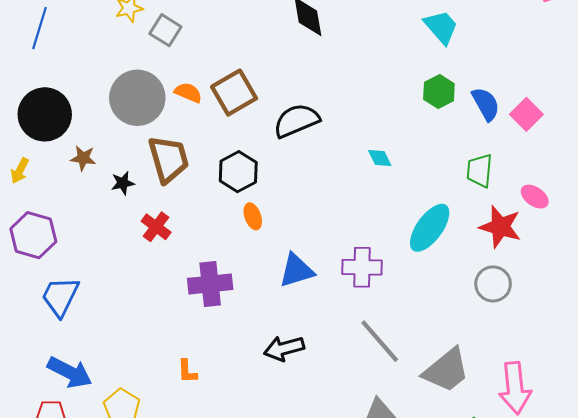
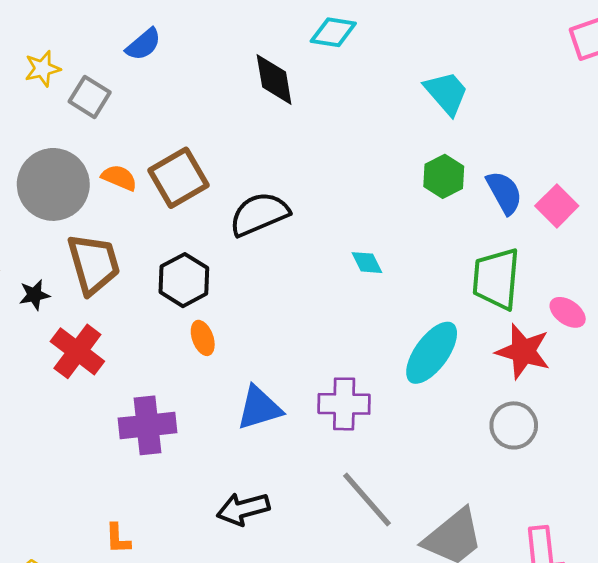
green trapezoid: (480, 171) -> (496, 279), size x1.4
red cross: (156, 227) -> (77, 351), size x1.4

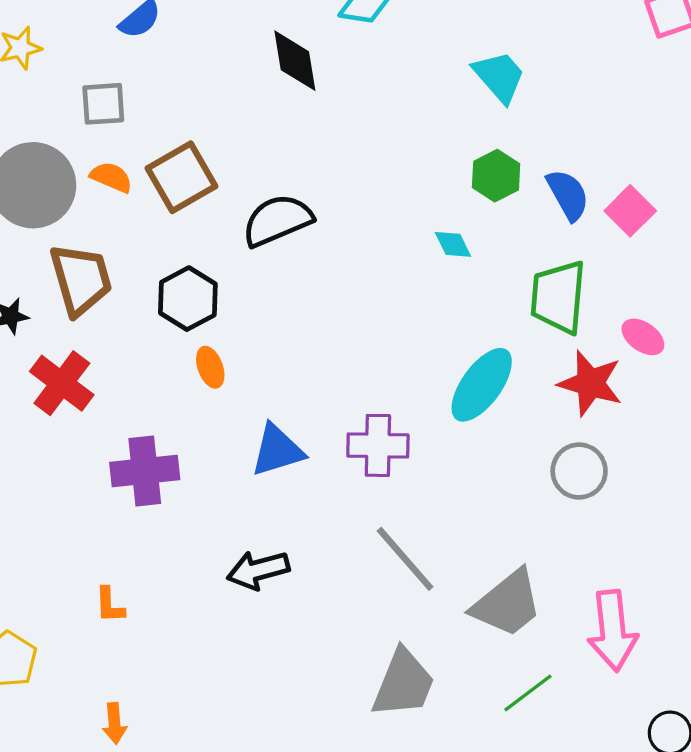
gray square: (90, 97) -> (103, 104), moved, turned -36
cyan diamond: (367, 263) -> (453, 244), moved

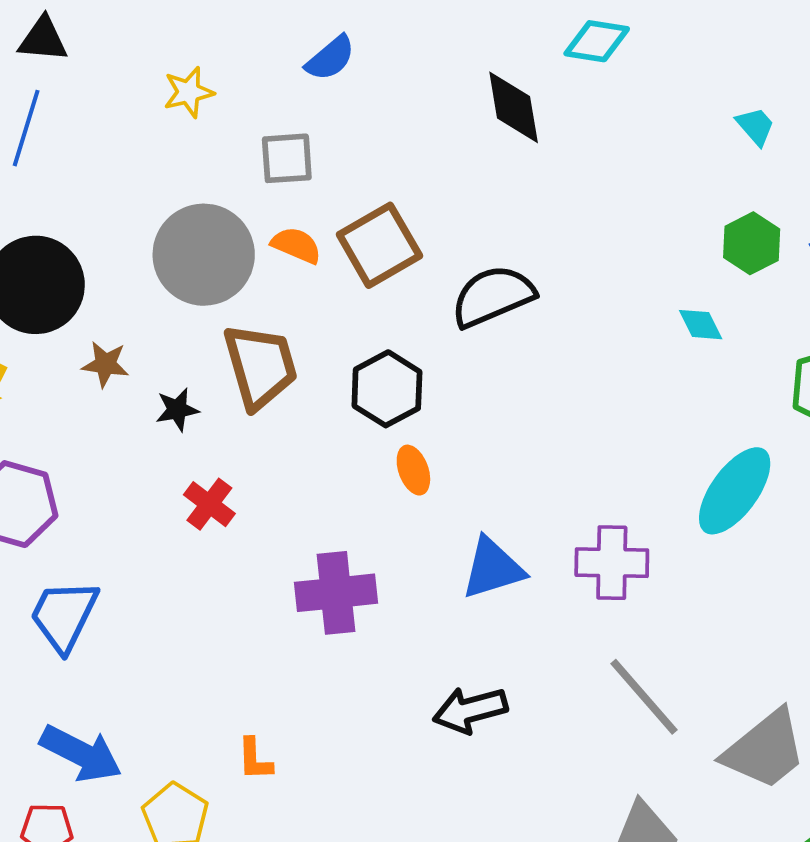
cyan trapezoid: (499, 77) -> (755, 126), size x0.6
red cross: (62, 383) -> (209, 504), moved, size x0.7
orange L-shape: (110, 605) -> (255, 759), moved

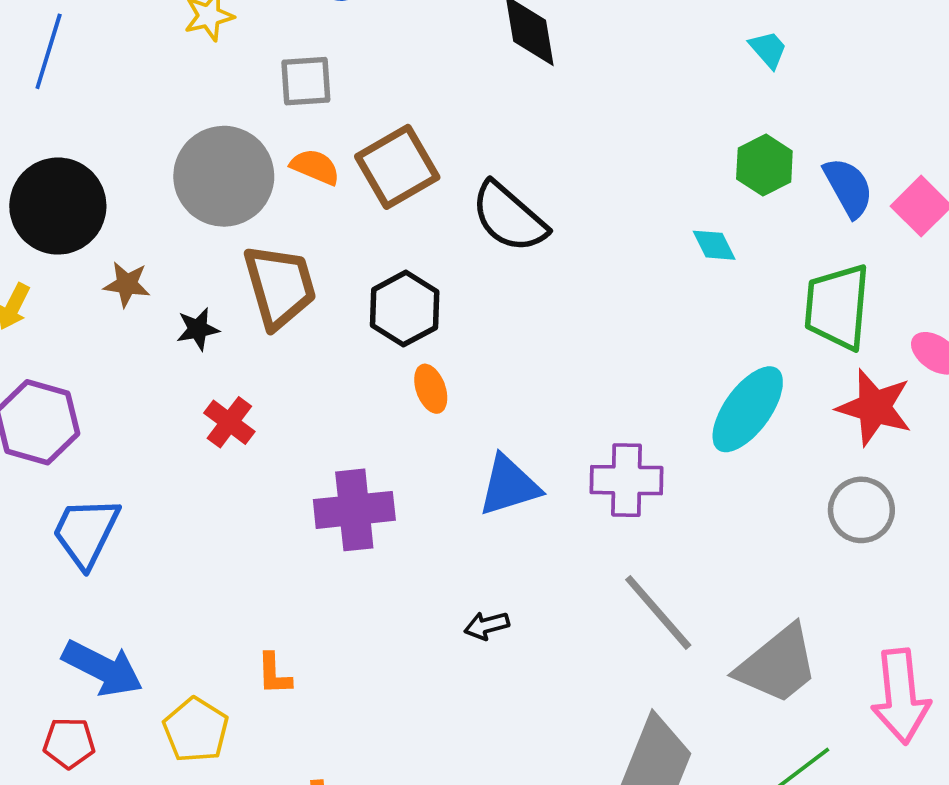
black semicircle: (493, 296) -> (509, 217), turned -116
black arrow: (470, 710) -> (487, 626), size x0.6

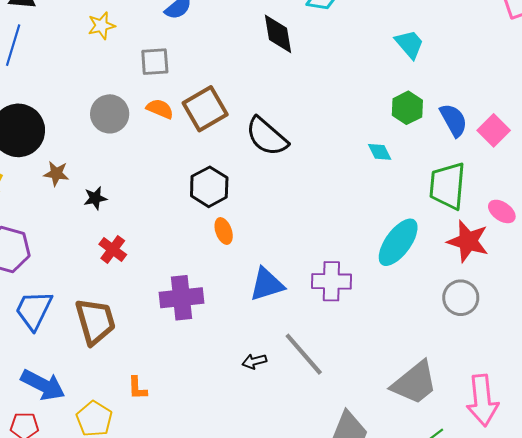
cyan trapezoid: (768, 49) -> (409, 44), size x1.4
gray circle: (224, 176) -> (110, 114), size x0.7
brown trapezoid: (280, 286) -> (95, 321), moved
gray line: (658, 612) -> (304, 354), moved

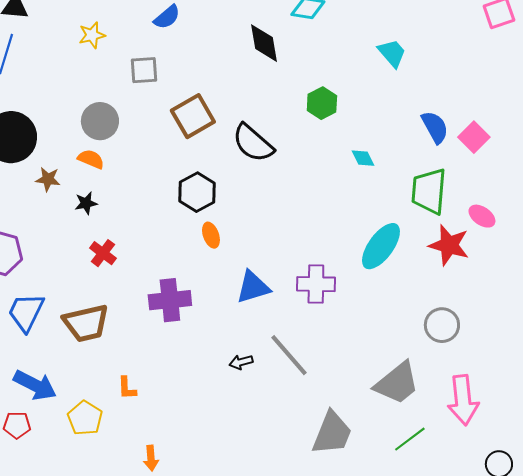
green hexagon: (407, 108) -> (322, 103), moved
orange semicircle: (160, 109) -> (91, 159), moved
gray circle: (461, 298) -> (442, 325), moved
brown trapezoid: (95, 321) -> (86, 323), turned 93

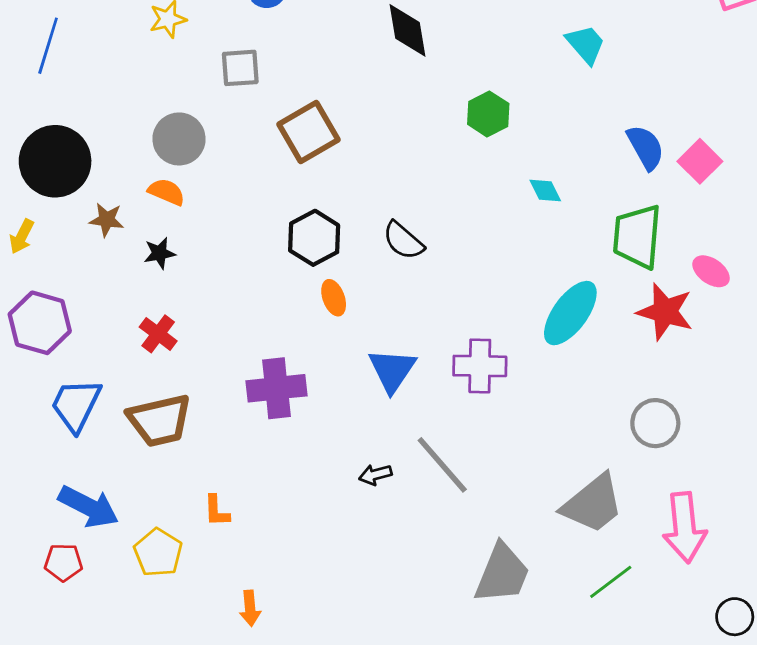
black semicircle: (253, 143) -> (403, 241), moved, size x0.7
red cross: (103, 253) -> (158, 334), moved
blue triangle: (253, 287) -> (392, 370), turned -39

